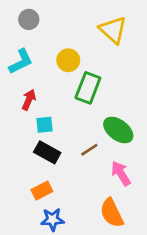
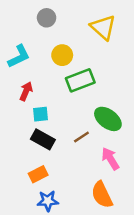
gray circle: (29, 19) -> (47, 18), moved
green rectangle: (88, 88) -> (80, 80), turned 48

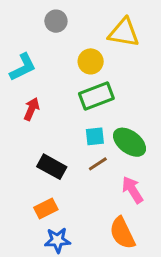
yellow triangle: (103, 27) -> (124, 33), turned -32
yellow circle: (62, 55) -> (91, 61), moved
cyan square: (41, 114) -> (95, 136), moved

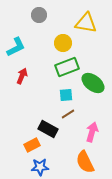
green ellipse: (130, 142) -> (93, 83), moved
black rectangle: (52, 167) -> (48, 129), moved
pink arrow: (132, 190) -> (92, 132), turned 48

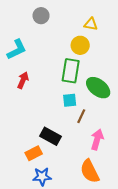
yellow triangle: (86, 23) -> (91, 24), size x0.6
yellow circle: (63, 43) -> (80, 45), moved
green rectangle: (67, 67) -> (71, 71), turned -60
brown line: (68, 114) -> (81, 116), moved, turned -32

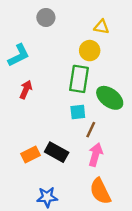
pink arrow: (97, 139) -> (96, 155), moved
orange rectangle: (34, 153) -> (31, 155), moved

